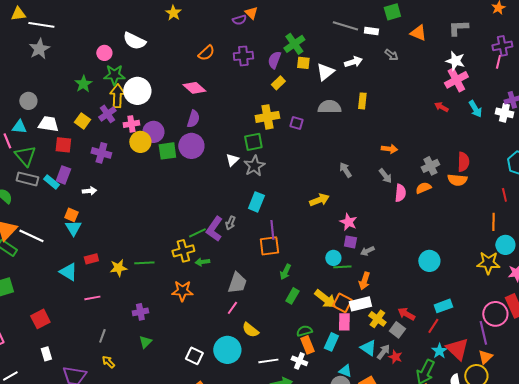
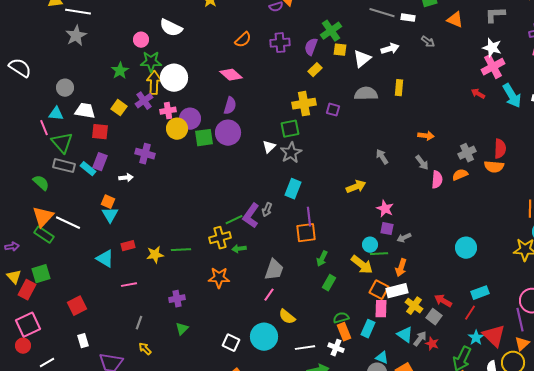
cyan arrow: (475, 109) -> (512, 96), size x1.4
purple cross: (101, 153) -> (145, 154), moved
yellow arrow: (325, 299) -> (362, 265), moved

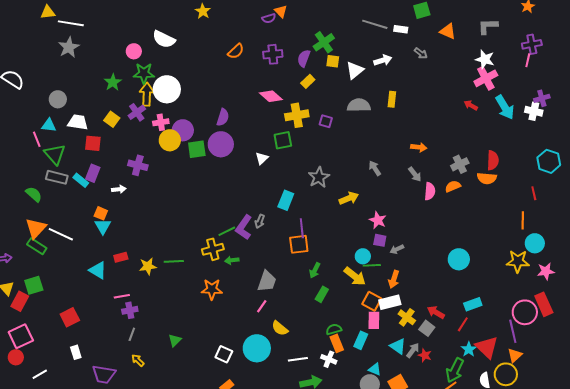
pink diamond: (231, 75) -> (271, 96), moved
gray star: (291, 153) -> (319, 177), moved
purple cross: (177, 299) -> (130, 310), moved

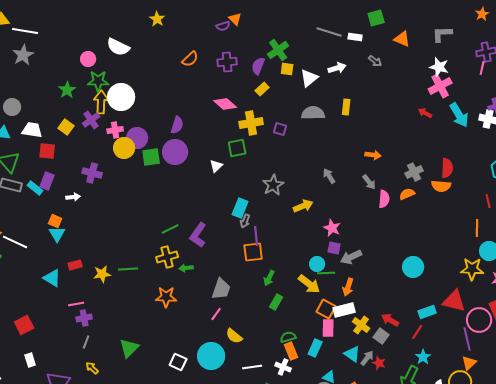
gray arrow: (260, 221) -> (245, 221), moved
green line: (227, 231) -> (170, 229), moved
gray arrow: (397, 249) -> (351, 257), size x1.5
green triangle: (175, 340) -> (129, 348), size x1.5
red triangle: (487, 347) -> (454, 301), moved, turned -30

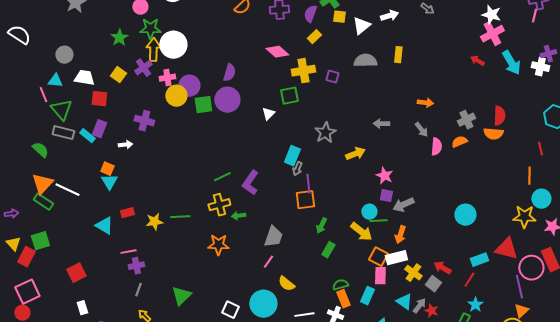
gray arrow: (329, 176) -> (381, 124), turned -56

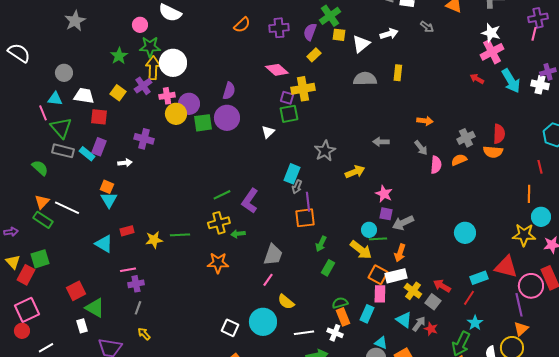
purple square: (332, 77) -> (287, 98), moved
orange triangle: (42, 184) -> (42, 202), size x0.7
green triangle: (181, 296) -> (95, 308), moved, turned -45

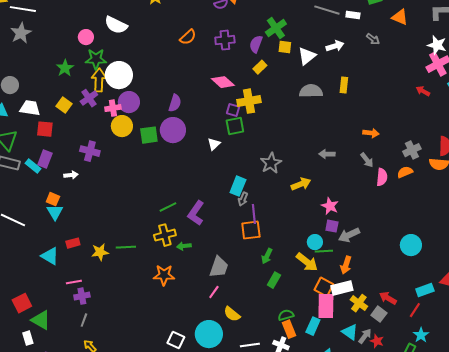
purple circle: (189, 104) -> (129, 102), moved
pink rectangle: (380, 294) -> (326, 306), size x1.4

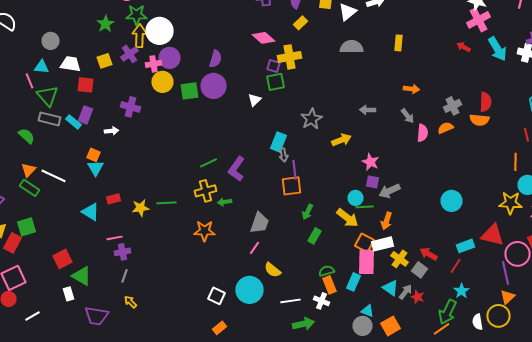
yellow rectangle: (344, 85) -> (398, 43), moved
yellow square: (64, 105) -> (104, 61), turned 35
gray arrow: (243, 199) -> (284, 155), turned -32

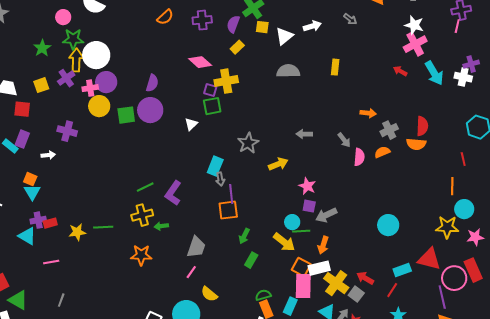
orange arrow: (412, 89) -> (368, 113), moved
purple cross: (122, 252) -> (38, 220), moved
yellow cross: (400, 259) -> (336, 283), size x1.4

